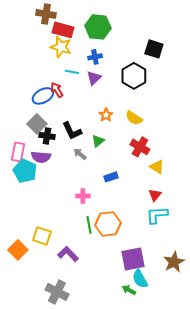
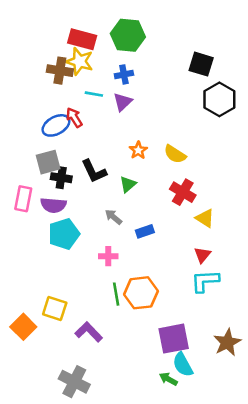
brown cross: (46, 14) -> (60, 71), moved
black hexagon: (134, 76) -> (219, 99), moved
gray square: (37, 124) -> (48, 162), turned 30
gray arrow: (80, 154) -> (113, 217), moved
cyan pentagon: (25, 171) -> (64, 234), moved, turned 30

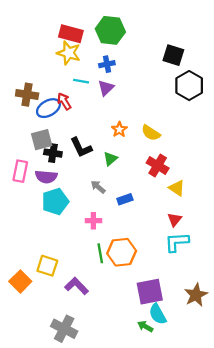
brown cross: (60, 71) -> (27, 95), moved

